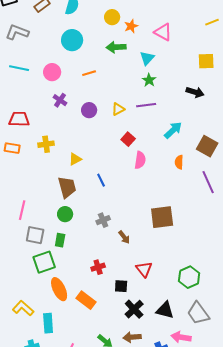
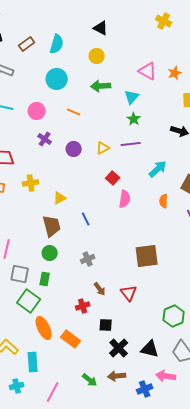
orange star: (131, 26) -> (175, 73), moved
orange line: (89, 73) -> (74, 112), turned 40
brown arrow: (124, 237) -> (100, 289), moved
green square: (44, 262) -> (29, 301), turned -35
red triangle: (144, 269) -> (129, 293), moved

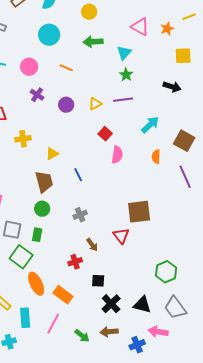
red triangle: (129, 293) -> (121, 236), moved
pink line: (53, 392) -> (53, 324), moved

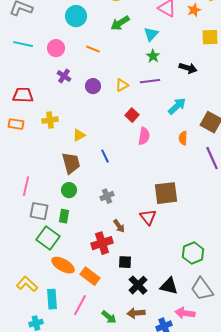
green arrow: (93, 42) -> (120, 23), turned -30
black arrow: (172, 87) -> (188, 68), moved
red cross: (75, 262) -> (102, 243), size x1.5
orange ellipse: (36, 284) -> (63, 265), turned -35

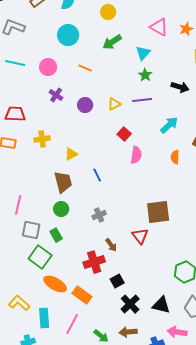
green rectangle: (64, 216) -> (56, 235), turned -40
black square: (125, 262) -> (117, 281), turned -32

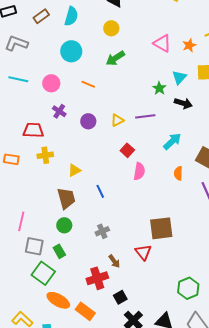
cyan triangle: (143, 53) -> (179, 77), moved
green star: (145, 75) -> (159, 88), moved
red trapezoid: (15, 114) -> (33, 130), moved

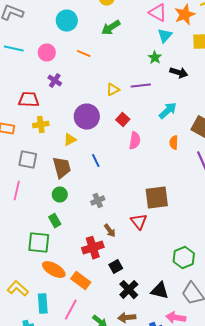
orange star: (189, 45) -> (185, 15), size x1.5
cyan triangle: (179, 77) -> (165, 36), moved
purple circle: (88, 121) -> (87, 117), moved, size x1.6
gray square: (34, 246) -> (28, 160), moved
green square: (43, 273) -> (39, 243), turned -30

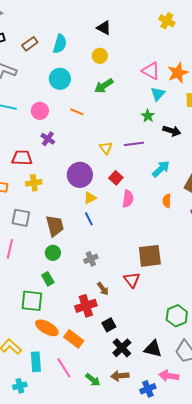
yellow triangle: (113, 90) -> (106, 148), turned -40
yellow triangle: (70, 140) -> (90, 198), moved
pink line: (71, 310) -> (64, 368), turned -60

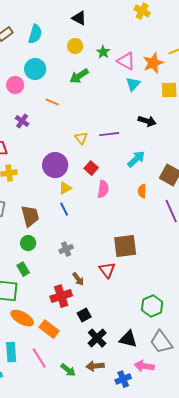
pink circle: (40, 111) -> (15, 85), moved
green star: (148, 116) -> (103, 52), moved
purple cross: (48, 139) -> (22, 121), moved

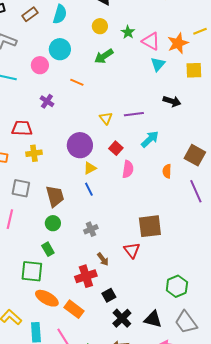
cyan arrow: (136, 159) -> (150, 139), moved

